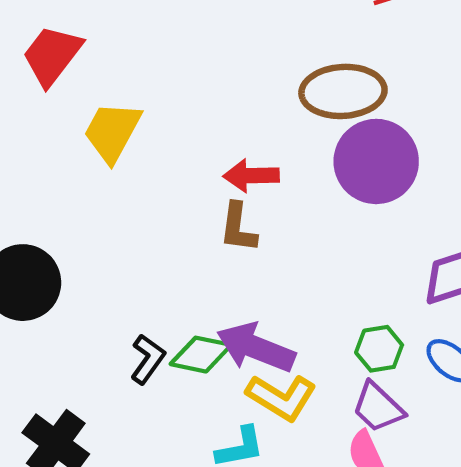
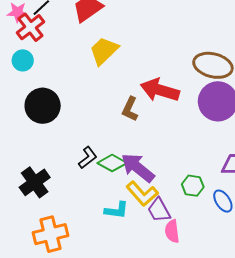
red arrow: (251, 176) -> (160, 90), size x1.5
brown L-shape: (238, 227) -> (130, 109), moved
purple trapezoid: (378, 407) -> (159, 210), moved

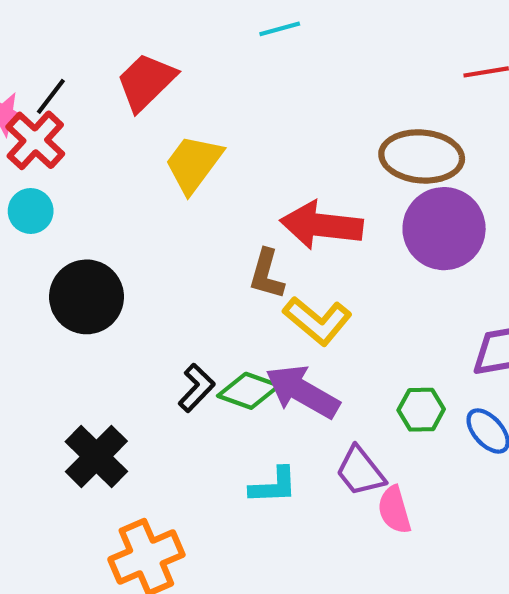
yellow L-shape: (142, 194) -> (317, 321), moved

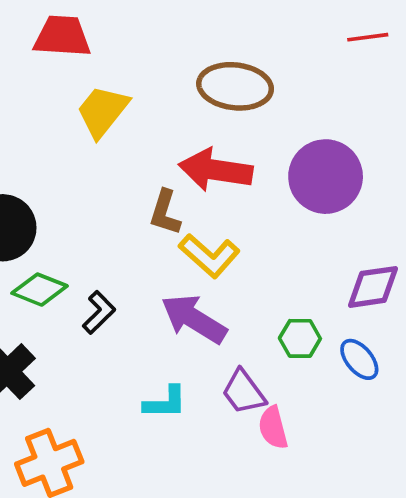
red trapezoid: (146, 82) -> (62, 36), turned 46
brown ellipse: (422, 156) -> (235, 86), moved
green diamond: (248, 391) -> (40, 290), moved

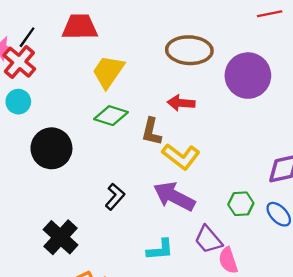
red arrow: (216, 170) -> (181, 103), size x0.6
purple circle: (326, 177) -> (248, 76), moved
green diamond: (40, 290) -> (111, 116), moved

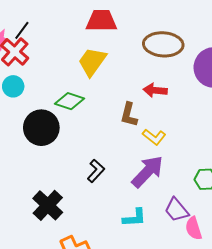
red trapezoid: (80, 27) -> (101, 21), moved
green diamond: (111, 116) -> (70, 101), moved
yellow L-shape: (181, 156) -> (154, 137), size x0.7
purple arrow: (174, 196) -> (148, 172), turned 105

